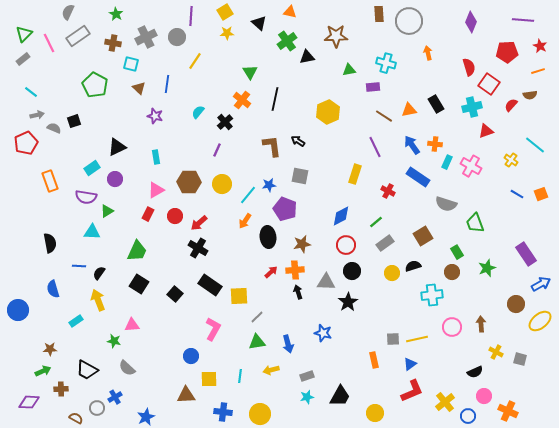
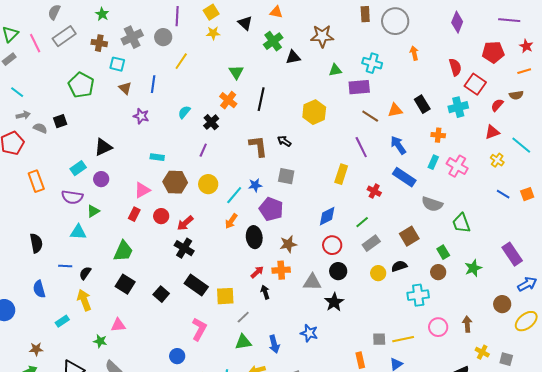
purple rectangle: (373, 87) -> (359, 87), size x1.5
red triangle: (486, 131) -> (492, 132), moved
orange cross: (435, 144) -> (438, 135), moved
cyan rectangle: (156, 157) -> (157, 157), moved, turned -72
black arrow: (298, 292) -> (265, 292), moved

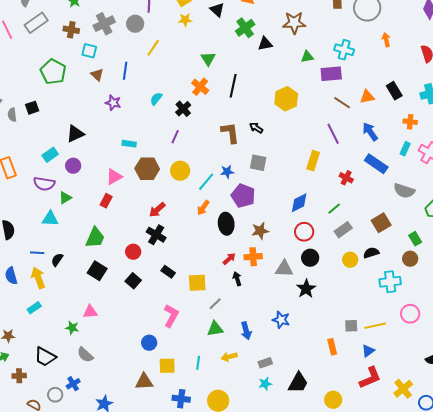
gray semicircle: (40, 128) -> (12, 115), turned -120
red circle: (161, 216) -> (133, 252), moved
black rectangle: (196, 285) -> (168, 272), size x0.6
yellow arrow: (84, 300) -> (38, 278), moved

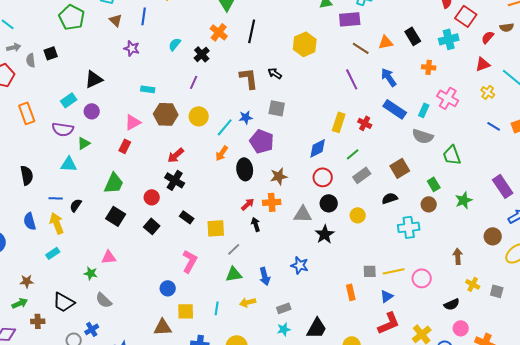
cyan rectangle: (405, 149) -> (424, 110), moved
yellow rectangle: (313, 161) -> (339, 122), moved
yellow circle: (350, 260) -> (358, 215), moved
pink circle: (410, 314) -> (422, 278), moved

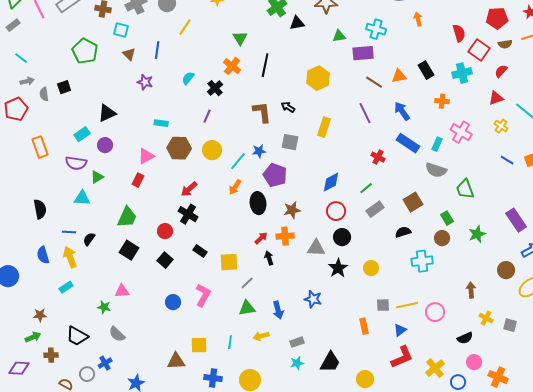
brown semicircle: (507, 27) -> (505, 44), moved
yellow rectangle: (339, 122) -> (324, 127), moved
yellow circle: (358, 215) -> (371, 268), moved
blue circle: (168, 288) -> (173, 302), moved

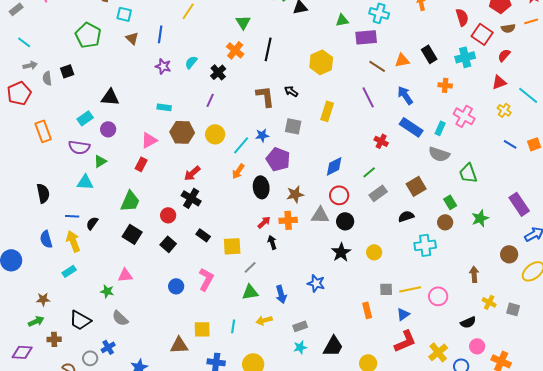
purple star: (145, 82) -> (163, 66), moved
black triangle: (107, 113) -> (110, 97), turned 30
gray triangle: (316, 248) -> (320, 215), moved

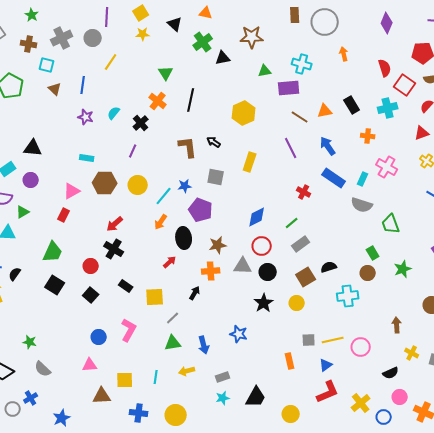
brown square: (416, 186) -> (306, 277), moved
red arrow: (264, 222) -> (170, 262), moved
black arrow: (272, 242) -> (195, 293), turned 48
pink triangle: (125, 275) -> (90, 365), moved

